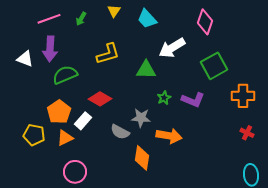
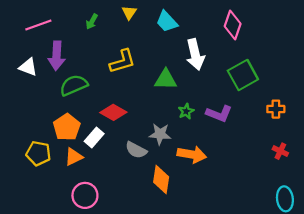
pink line: (49, 19) -> (38, 25), moved
white arrow: (172, 48) -> (195, 55), turned -72
orange cross: (243, 96) -> (276, 109), size x0.7

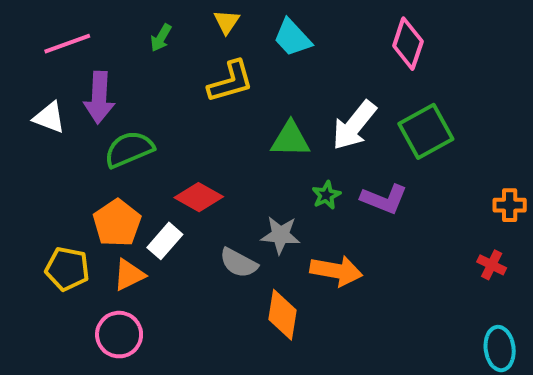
white arrow: (195, 55) -> (354, 125), moved, turned 52
yellow L-shape: (122, 61) -> (231, 82), moved
orange cross: (276, 109) -> (510, 205), moved
pink circle: (85, 195) -> (119, 335), moved

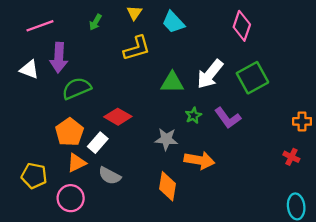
purple L-shape: (384, 199) -> (228, 118), turned 32
gray semicircle: (239, 263) -> (110, 176), moved
yellow pentagon: (67, 269) -> (34, 176), moved

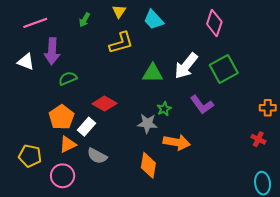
green semicircle: (77, 88) -> (68, 78), size x0.7
green star: (193, 116) -> (164, 109), moved

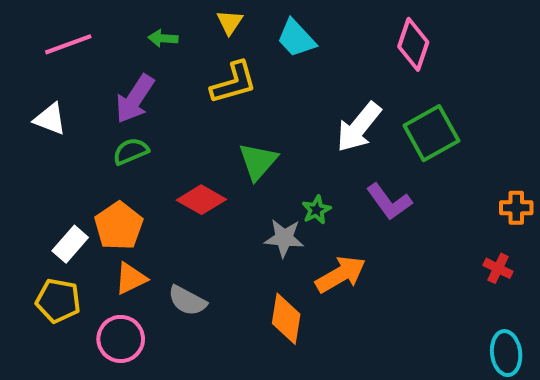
green arrow: (85, 20) -> (163, 38), turned 64
purple arrow: (52, 51) -> (135, 99), moved, turned 30
green triangle: (153, 73) -> (258, 161), moved, turned -50
white rectangle: (87, 127) -> (70, 244), moved
orange arrow: (177, 142) -> (341, 274), turned -40

